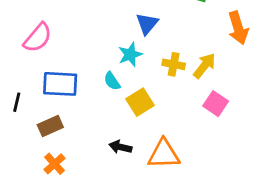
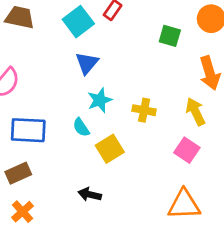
blue triangle: (147, 24) -> (87, 63), moved
yellow arrow: (204, 66) -> (195, 112), moved, turned -64
orange triangle: (164, 154) -> (184, 205), moved

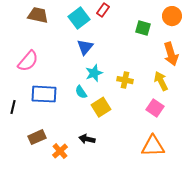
brown rectangle: (18, 173) -> (37, 137), moved
orange cross: (23, 212) -> (60, 151), moved

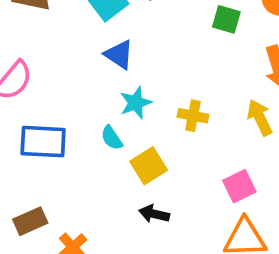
blue triangle: (85, 47) -> (119, 55), turned -36
pink square: (155, 108) -> (239, 186), moved, turned 30
black arrow: (87, 139) -> (154, 214), moved

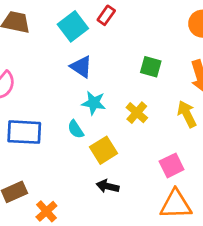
green square: (226, 19) -> (151, 67), moved
cyan star: (136, 103) -> (94, 103), turned 30
yellow cross: (193, 116) -> (137, 113), turned 30

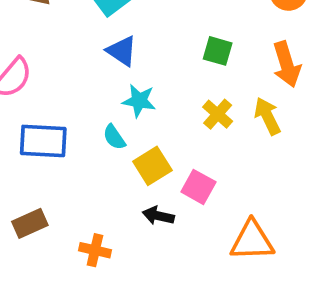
yellow cross: (137, 113) -> (218, 114), moved
pink square: (172, 165) -> (198, 187), moved, turned -35
orange cross: (46, 211) -> (95, 250), moved, turned -35

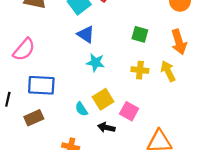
yellow cross: (218, 114) -> (140, 70), turned -35
cyan semicircle: (114, 137) -> (81, 109), moved
brown rectangle: (30, 223) -> (34, 118), moved

